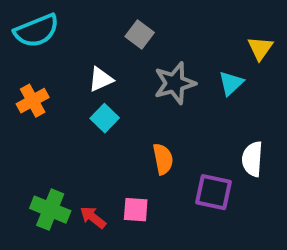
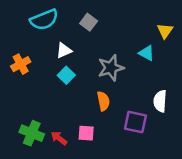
cyan semicircle: (37, 31) -> (44, 20), moved
gray star: (175, 83) -> (111, 68), moved
cyan triangle: (231, 83) -> (147, 53), turned -49

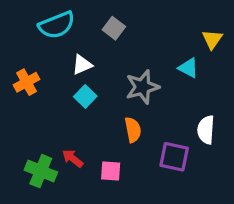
red arrow: (59, 138) -> (73, 158), moved

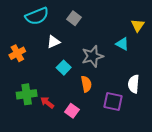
cyan square: (85, 96) -> (64, 68), moved
green cross: (41, 171) -> (27, 94), moved, turned -30
pink square: (111, 171) -> (72, 111), turned 32

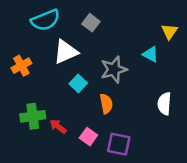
white triangle: (53, 42) -> (66, 52), size x1.5
purple square: (113, 101) -> (119, 144), moved

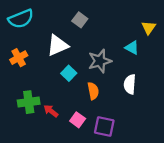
cyan semicircle: (45, 20) -> (21, 19), moved
white semicircle: (164, 104) -> (130, 84), moved

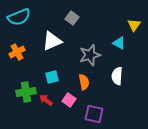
cyan square: (69, 73) -> (52, 77), moved, turned 32
pink square: (78, 120) -> (69, 100), moved

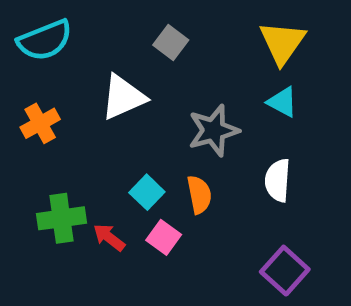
yellow triangle: (134, 25) -> (282, 43), moved, size x1.5
cyan square: (52, 77) -> (147, 192), moved, turned -32
purple square: (94, 114) -> (285, 271), moved, turned 30

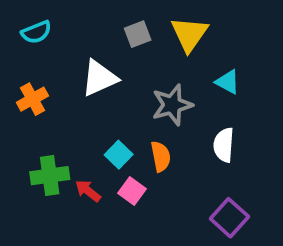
cyan semicircle: (45, 40) -> (36, 32), size x0.7
gray square: (171, 43) -> (138, 34), turned 32
yellow triangle: (282, 43) -> (189, 34), moved

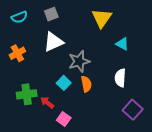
gray square: (138, 34) -> (51, 14), moved
gray star: (172, 105) -> (79, 61), moved
pink square: (132, 191) -> (64, 119), moved
purple square: (229, 218) -> (133, 110), moved

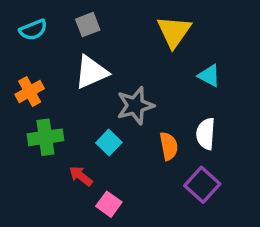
orange semicircle: (86, 84) -> (169, 146), moved
green cross: (27, 94) -> (45, 137), moved
purple square: (133, 110) -> (202, 185), moved

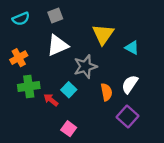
yellow triangle: (174, 32) -> (103, 34), moved
white semicircle: (206, 134) -> (130, 84), turned 30
red arrow: (81, 176) -> (51, 100), moved

